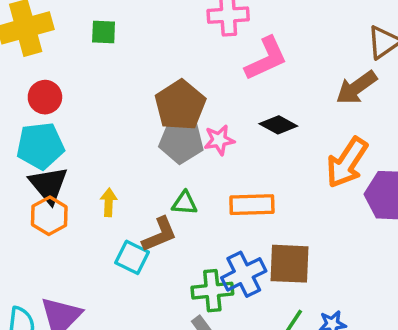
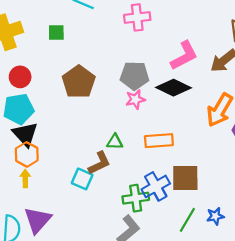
pink L-shape: (266, 59) -> (184, 56), moved
brown pentagon: (180, 105) -> (79, 82), moved
black diamond: (278, 125) -> (174, 88), size x1.4
gray pentagon: (181, 141) -> (135, 76), moved
yellow arrow: (109, 202) -> (25, 178), moved

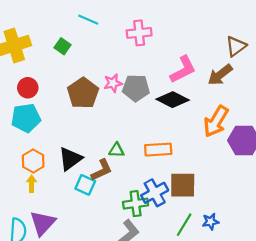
green square: (56, 32) -> (62, 46), turned 35
pink star: (135, 99) -> (113, 83), moved
black triangle: (25, 134) -> (70, 159), moved, turned 35

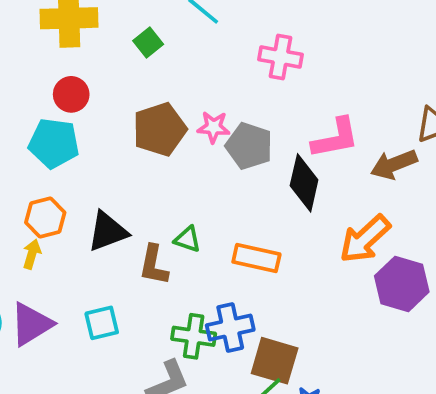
black diamond: (173, 100) -> (304, 183), turned 60
brown L-shape: (102, 170) -> (154, 265), turned 110
cyan square: (85, 185) -> (102, 323), moved, turned 36
brown square: (183, 185) -> (275, 361), moved

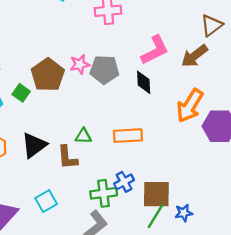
green square: (148, 42) -> (21, 93), moved
black diamond: (304, 183) -> (144, 82), size x0.7
blue cross: (230, 328) -> (124, 182), size x0.7

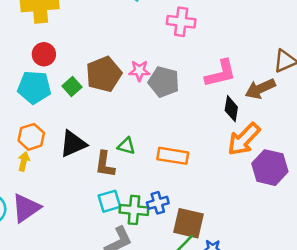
black diamond: (144, 82) -> (231, 109), moved
cyan square: (46, 201) -> (109, 201), moved

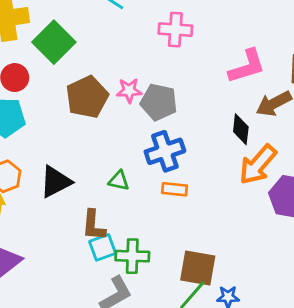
pink L-shape: (221, 73) -> (247, 66), moved
green square: (72, 86) -> (54, 42), moved, size x1.8
orange rectangle: (173, 156) -> (174, 189), size x0.7
brown L-shape: (105, 164) -> (94, 225), moved
blue cross: (158, 203) -> (165, 151), moved, size x1.5

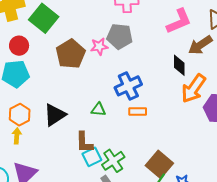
gray pentagon: (159, 102) -> (120, 36), moved
green cross: (132, 256) -> (113, 161), turned -30
brown square: (198, 268) -> (159, 164), turned 36

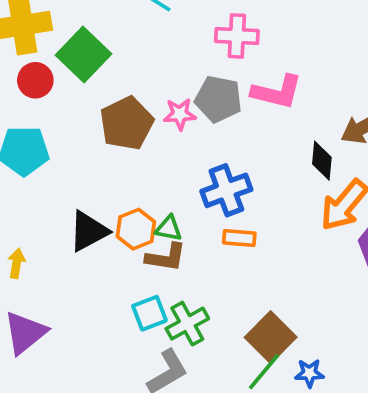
pink L-shape: (179, 21) -> (277, 92), moved, turned 32
red circle: (19, 46) -> (35, 80), moved
orange hexagon: (20, 115) -> (136, 229), moved
brown L-shape: (84, 142) -> (166, 257), moved, turned -85

